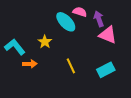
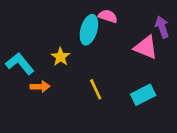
purple arrow: (99, 19) -> (162, 27), moved
cyan ellipse: (66, 22) -> (89, 30), turned 60

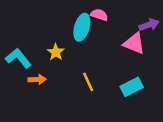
purple arrow: (162, 27) -> (149, 25), turned 90

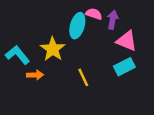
purple arrow: (149, 25) -> (113, 20), moved, turned -60
yellow star: (56, 52) -> (53, 49), size x1.5
cyan rectangle: (132, 87) -> (124, 67), moved

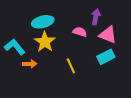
pink semicircle: (94, 14) -> (80, 32), moved
cyan ellipse: (77, 26) -> (43, 22), moved, turned 60

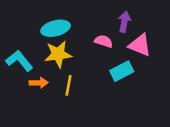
yellow star: (45, 42) -> (58, 54), turned 30
cyan rectangle: (106, 57) -> (122, 71), moved
yellow line: (71, 66) -> (69, 85), moved, turned 35

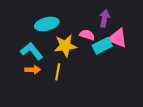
yellow star: (58, 54) -> (65, 46), moved
cyan L-shape: (19, 61) -> (32, 51), moved
cyan rectangle: (122, 71) -> (102, 46), moved

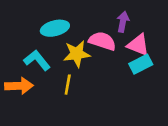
pink semicircle: (87, 35) -> (102, 41), size x1.5
cyan rectangle: (102, 46) -> (141, 64), moved
orange arrow: (33, 70) -> (19, 86), moved, size x1.5

